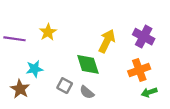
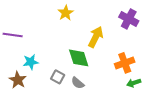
yellow star: (48, 32) -> (66, 13), moved
purple cross: (144, 37) -> (129, 19), moved

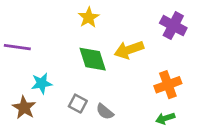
yellow arrow: (96, 37) -> (129, 50), turned -135
green diamond: (79, 58) -> (93, 59), moved
green arrow: (134, 83) -> (165, 118), moved

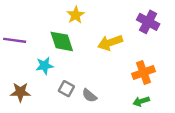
green diamond: (93, 59) -> (62, 41), moved
cyan star: (42, 83) -> (45, 66), moved
brown star: (24, 108) -> (20, 92), turned -30

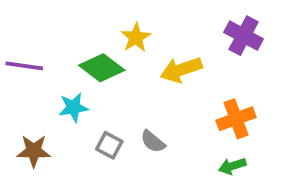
yellow star: (76, 15) -> (136, 37), moved
green diamond: (62, 41) -> (102, 68), turned -35
gray semicircle: (89, 96) -> (153, 141), moved

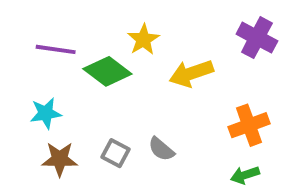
purple line: (24, 66) -> (56, 49), moved
cyan star: (73, 107) -> (46, 113), moved
brown star: (34, 151) -> (60, 159), moved

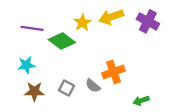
yellow arrow: (191, 73) -> (111, 17), moved
orange cross: (249, 125) -> (113, 72), moved

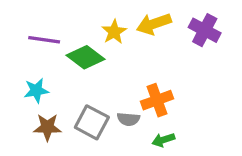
gray semicircle: (93, 86) -> (128, 119), turned -35
gray square: (66, 88) -> (92, 122), size x1.5
green arrow: (141, 101) -> (163, 140), moved

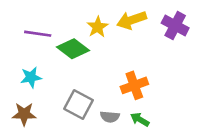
gray semicircle: (128, 119) -> (110, 117), moved
brown star: (47, 127) -> (24, 114), moved
green arrow: (163, 140) -> (140, 119), turned 48

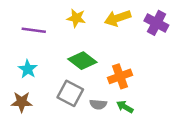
yellow star: (98, 27) -> (76, 18), moved, turned -30
green diamond: (73, 49) -> (82, 61), moved
cyan star: (31, 77) -> (28, 69), turned -30

